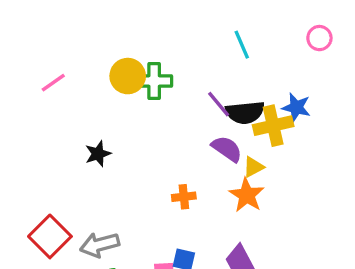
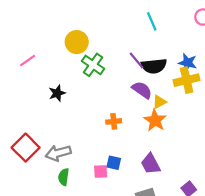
green cross: (154, 81) -> (93, 65), moved, turned 35
pink line: (53, 83) -> (28, 61), moved
yellow cross: (273, 126) -> (187, 80), moved

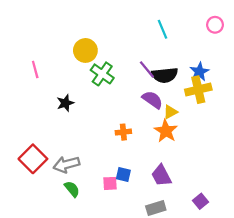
pink line: (28, 61) -> (35, 69), turned -70
blue star: (188, 63) -> (199, 72), turned 30
green semicircle: (64, 177) -> (72, 189), turned 133

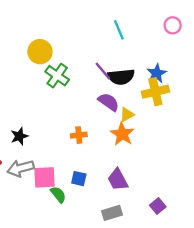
black star: (65, 103) -> (19, 136), moved
pink square: (110, 183) -> (45, 177), moved, size x1.5
green semicircle: (72, 189) -> (58, 195), moved

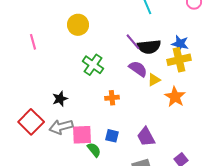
blue star: (157, 73) -> (180, 44), turned -30
green cross: (57, 76) -> (93, 65), moved
orange star: (122, 134) -> (175, 97), moved

